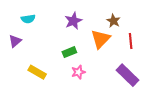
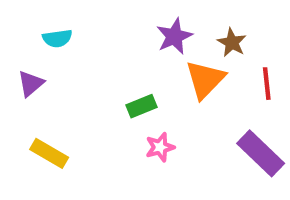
purple star: (73, 21) -> (174, 36), moved
yellow rectangle: (37, 72) -> (49, 153), moved

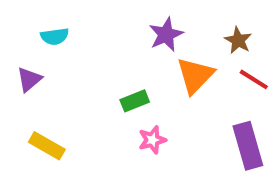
brown star: (232, 43) -> (238, 40), moved
red line: (267, 84) -> (254, 79), turned -52
purple rectangle: (261, 153) -> (248, 146), turned 30

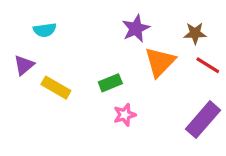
brown star: (238, 40) -> (195, 33), turned -30
yellow rectangle: (47, 146) -> (56, 88), moved
purple rectangle: (248, 146) -> (203, 120), turned 57

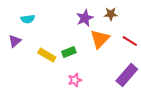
brown star: (195, 33) -> (111, 14), moved
yellow rectangle: (56, 88) -> (47, 55), moved
pink star: (125, 115) -> (75, 80), moved

